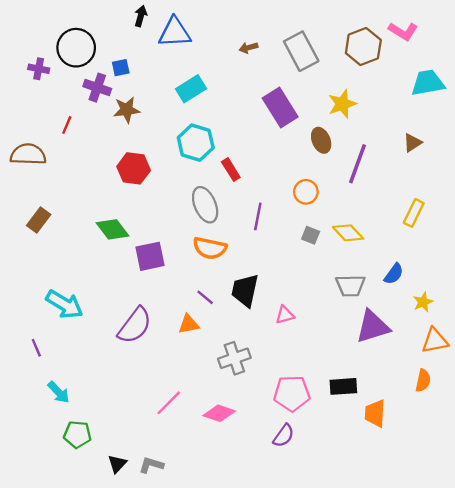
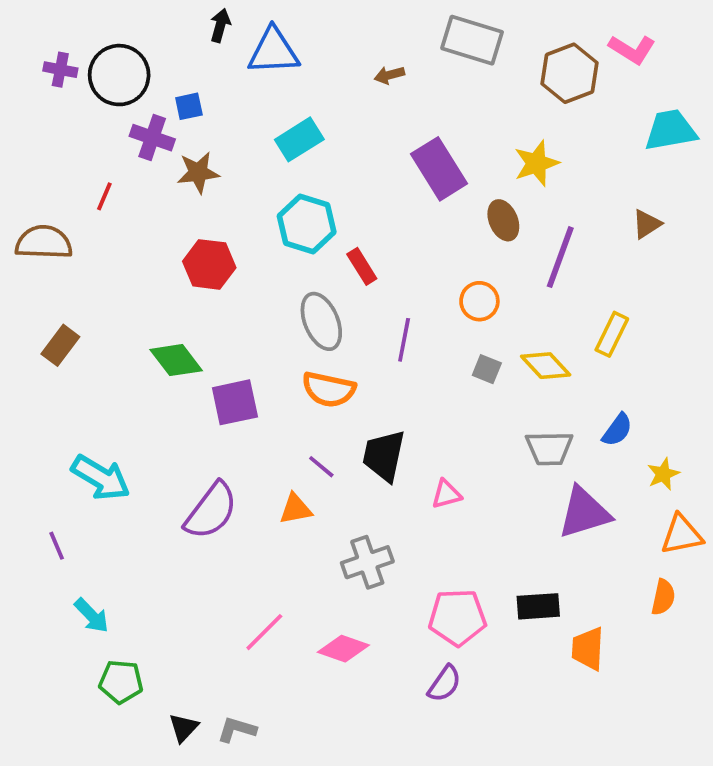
gray rectangle: (301, 51) -> (472, 40), moved, turned -45
purple cross: (39, 69) -> (60, 70), moved
yellow rectangle: (414, 213) -> (612, 334), moved

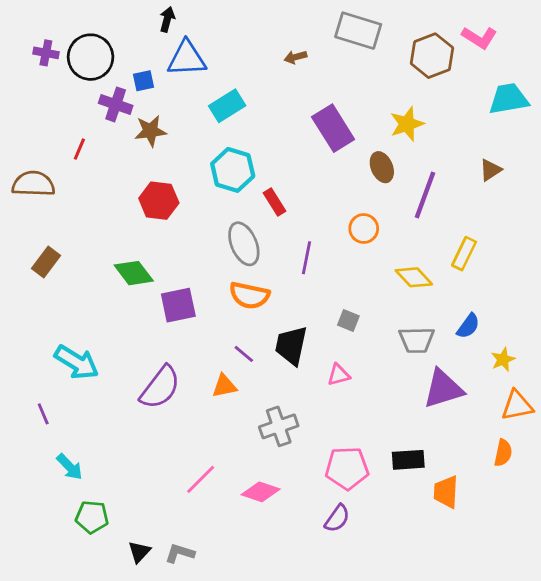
blue triangle: (274, 51) -> (187, 58), moved
gray square: (487, 369) -> (348, 320), moved

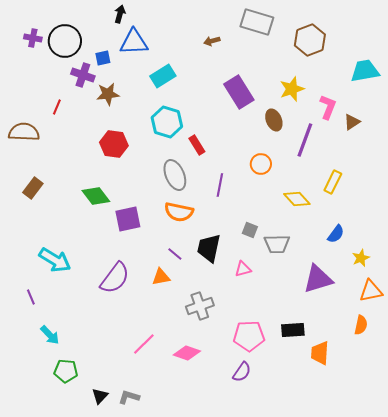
pink L-shape: (479, 38) -> (328, 107), moved, turned -100
gray trapezoid: (417, 340) -> (277, 244), moved

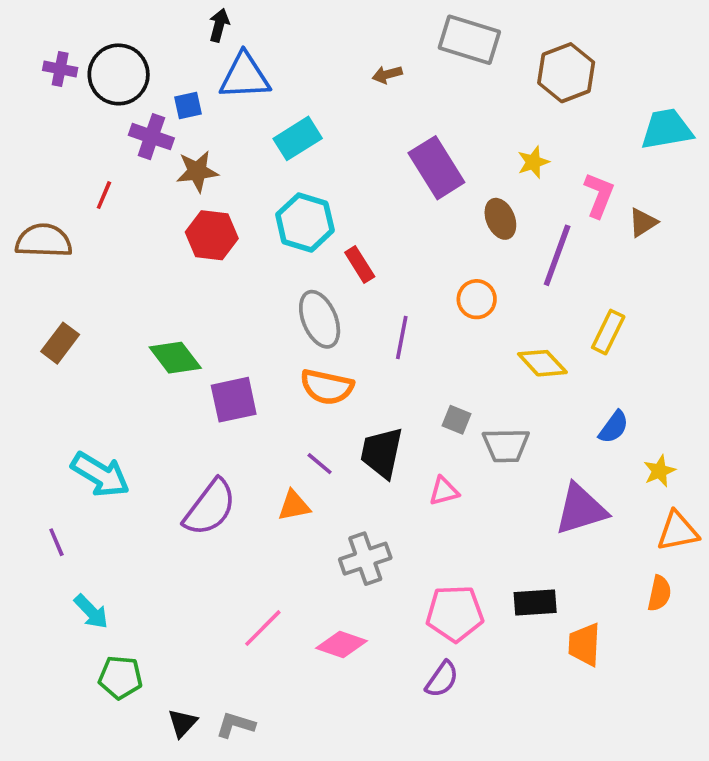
yellow star: (292, 89) -> (533, 162), size x0.7
red hexagon: (114, 144) -> (212, 235), moved

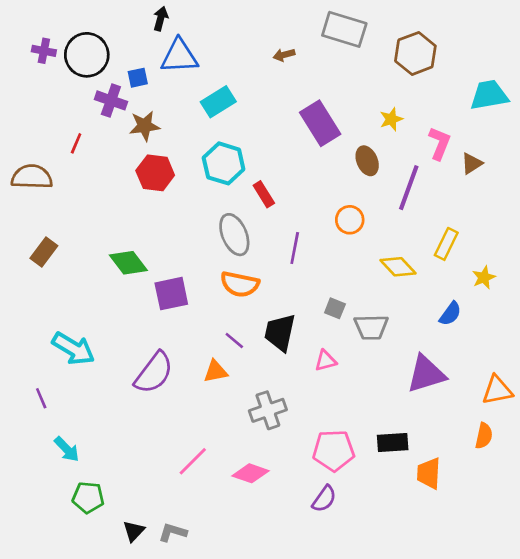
yellow star: (659, 471) -> (484, 277), moved

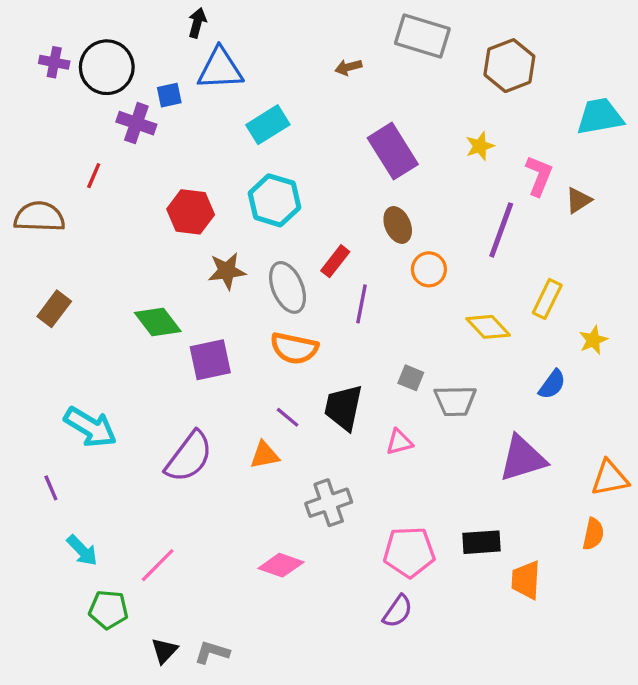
brown star: (144, 126) -> (227, 271), moved
brown ellipse: (367, 161) -> (398, 225), moved
red rectangle: (264, 194) -> (335, 261), moved, turned 70
pink line: (193, 461) -> (158, 565), moved
pink diamond: (250, 473) -> (281, 565), moved

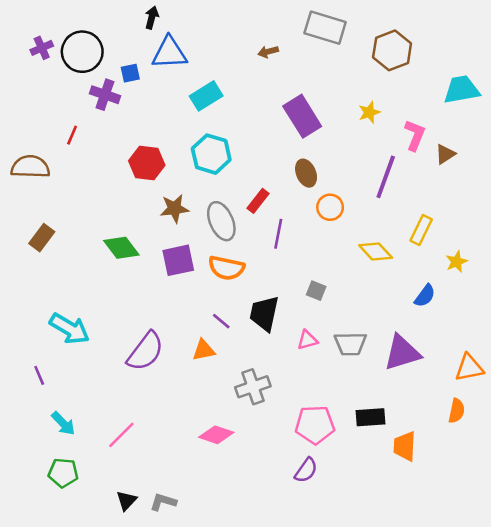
purple cross: (54, 62) -> (42, 48), turned -35
purple square: (210, 360) -> (178, 260), moved
gray trapezoid: (455, 401) -> (350, 344), moved
green pentagon: (108, 610) -> (63, 473), moved

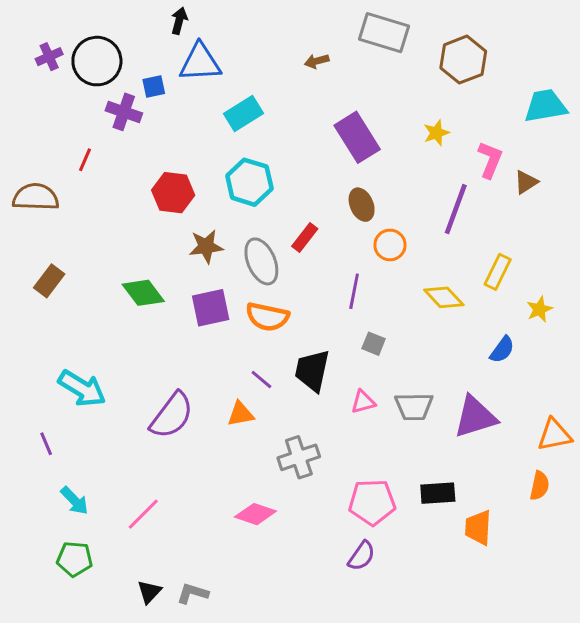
purple line: (278, 234) -> (354, 291), moved

